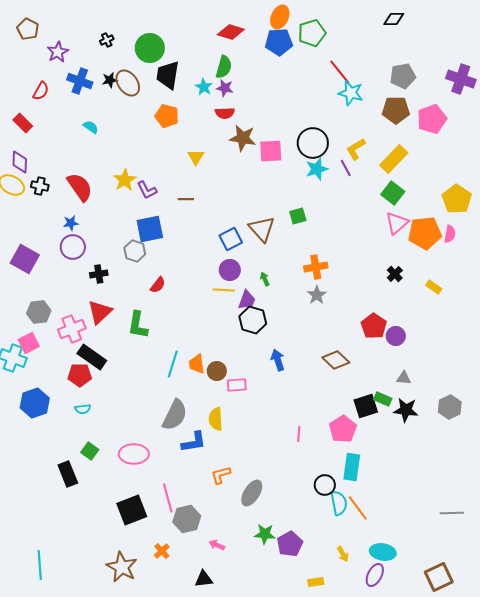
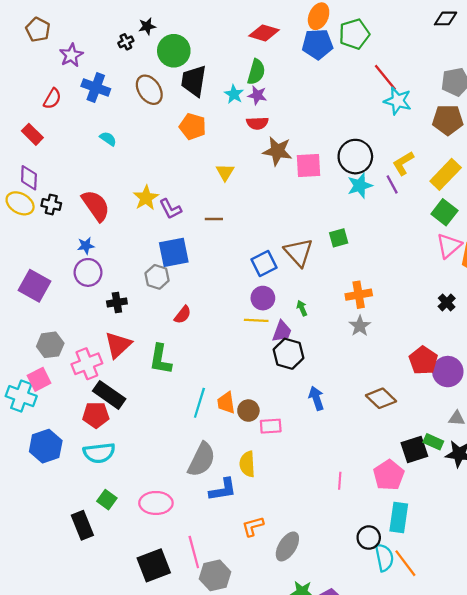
black star: (110, 80) -> (147, 26), moved
purple circle: (396, 336) -> (448, 372), size x1.4
cyan semicircle: (83, 409) -> (99, 453), size x1.8

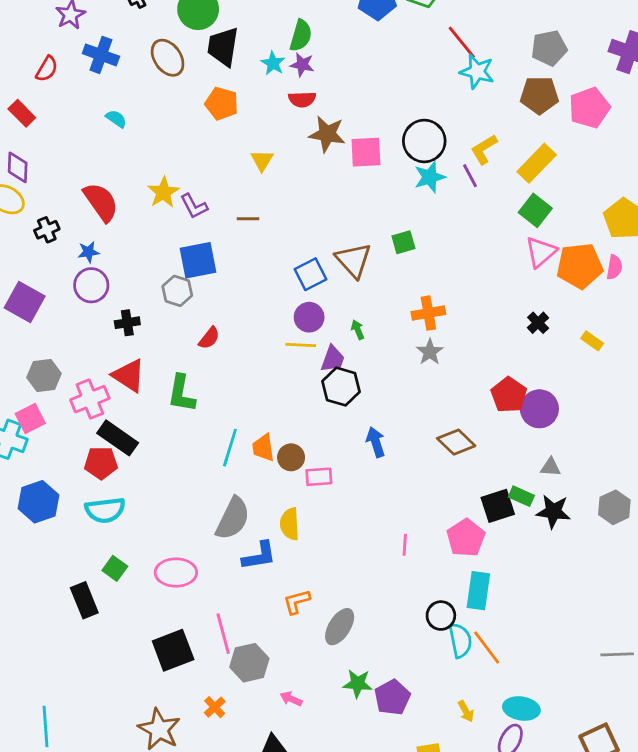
black cross: (51, 204) -> (47, 230), moved, turned -36
red triangle: (118, 345) -> (129, 375), turned -44

